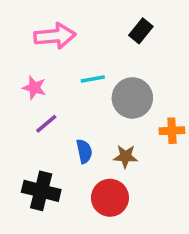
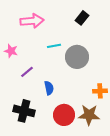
pink star: (34, 88) -> (11, 51), moved
orange cross: (172, 131) -> (100, 91), moved
brown star: (125, 156) -> (89, 115), moved, size x1.5

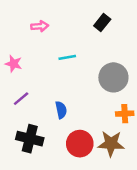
pink arrow: (32, 21) -> (40, 26), size x0.6
gray circle: (77, 57) -> (113, 77), moved
purple line: (27, 72) -> (21, 99), moved

